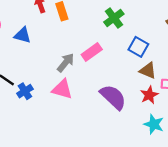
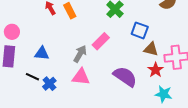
blue triangle: (23, 35) -> (42, 53), moved

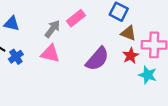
purple semicircle: (125, 77) -> (97, 59), turned 90
cyan star: (164, 94) -> (148, 75), moved

